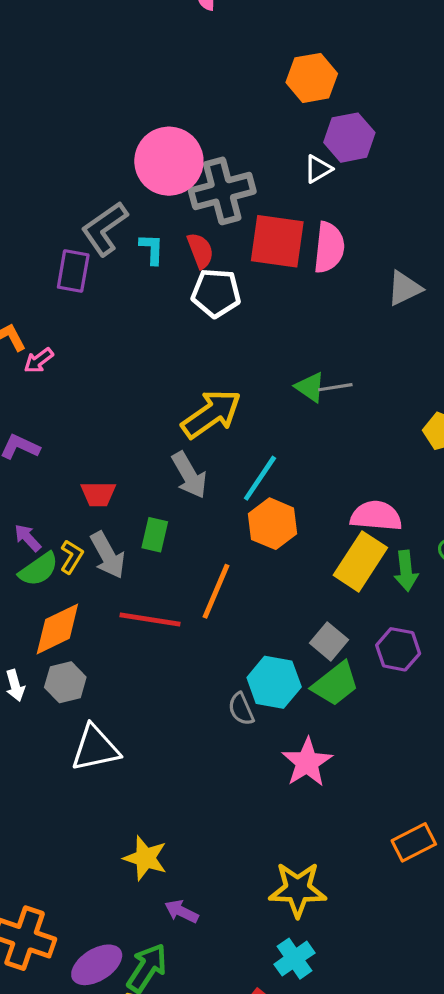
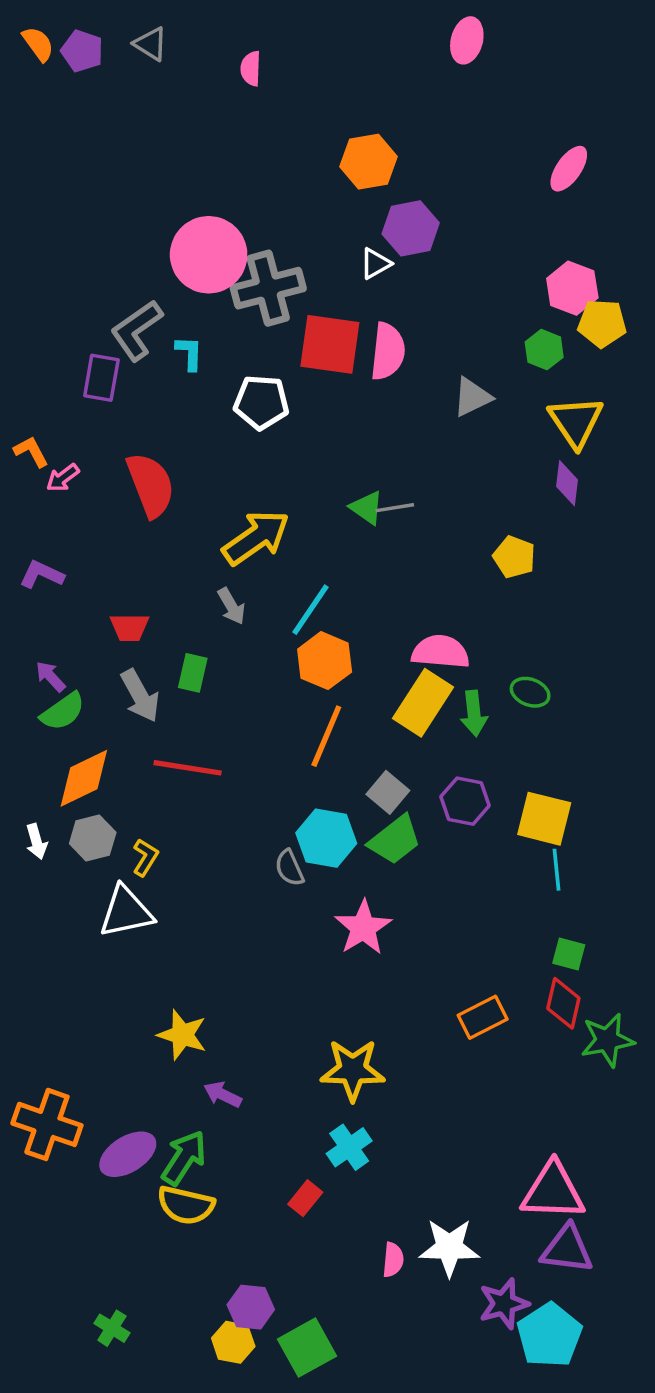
red semicircle: (200, 251) -> (151, 485), moved, size x1.6
gray arrow: (189, 475) -> (231, 606), size x0.7
yellow L-shape: (72, 557) -> (145, 857), moved
orange line: (216, 591) -> (326, 736), moved

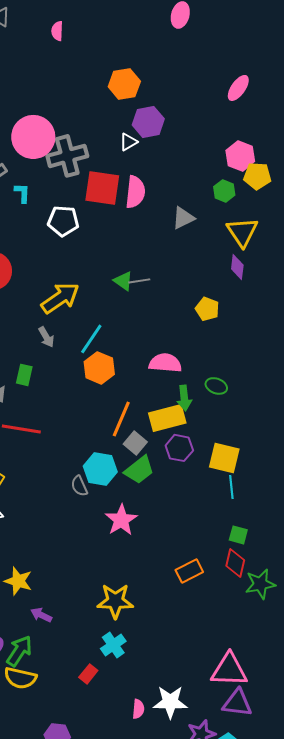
yellow rectangle: (423, 703) -> (167, 418), moved, turned 42
orange line: (326, 736) -> (121, 419), moved

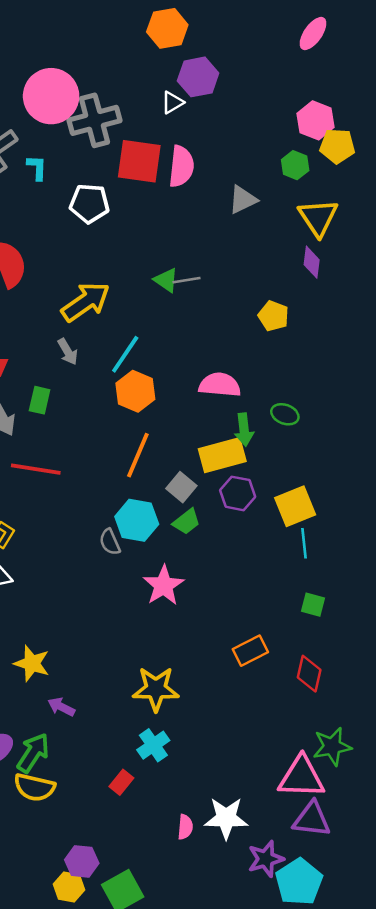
orange line: (121, 419) -> (138, 455), moved
yellow square: (224, 458) -> (295, 506), turned -36
green trapezoid: (139, 470) -> (187, 522), size x0.7
red diamond: (235, 563) -> (309, 674), moved
green star: (260, 584) -> (332, 746), moved

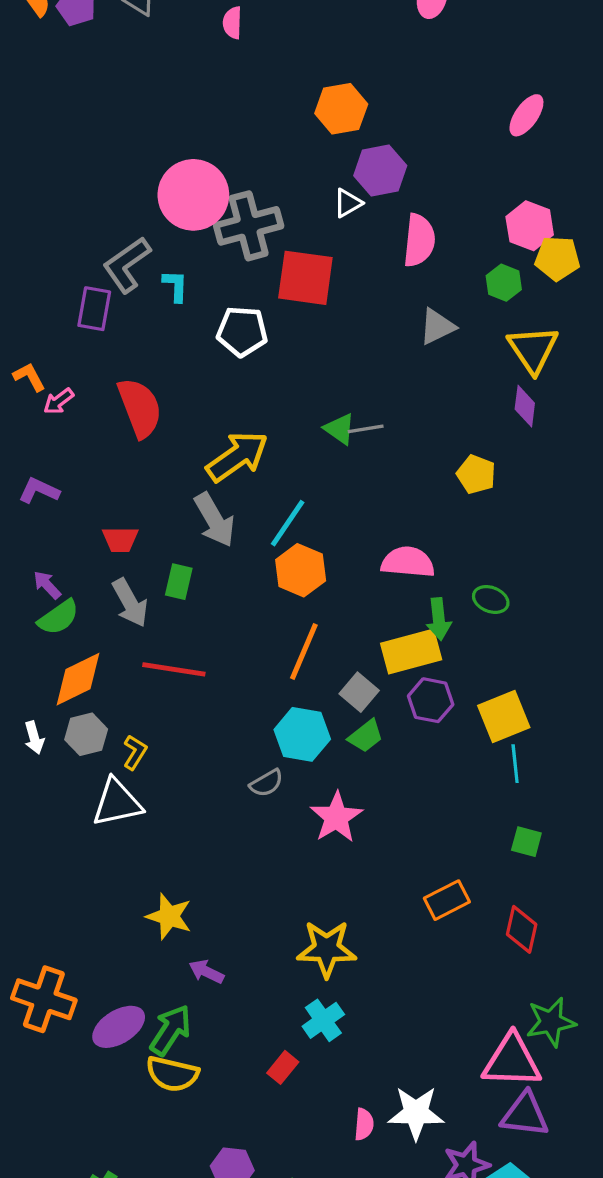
pink semicircle: (181, 166) -> (419, 240), moved
gray arrow: (68, 352) -> (214, 520), size x1.6
gray semicircle: (110, 542) -> (266, 783), moved, turned -96

